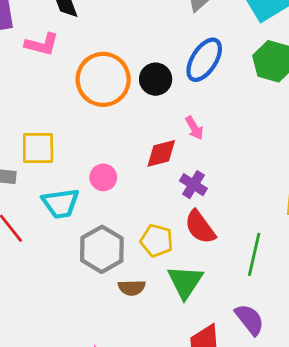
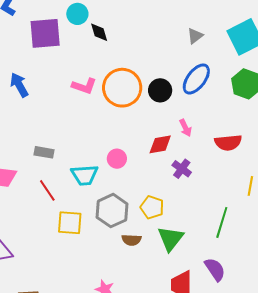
pink L-shape: (42, 44) -> (84, 86), moved
yellow square: (38, 148) -> (70, 223), moved
red semicircle: (200, 227) -> (228, 143), moved, turned -64

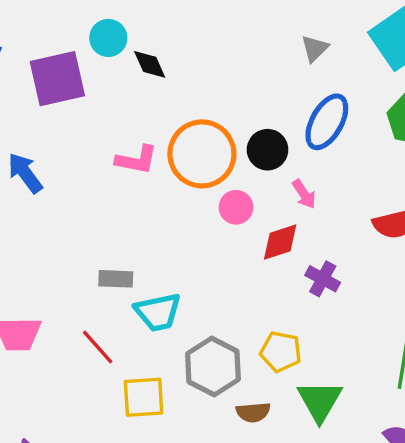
pink arrow: (185, 128) -> (304, 194), moved
gray rectangle: (44, 152) -> (116, 279), moved
pink circle: (117, 159) -> (236, 207), moved

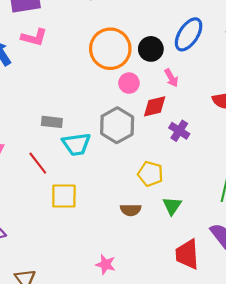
pink L-shape: (137, 160) -> (34, 37), moved
gray hexagon: (213, 367) -> (117, 125), moved
green triangle: (320, 401) -> (172, 206), size x0.7

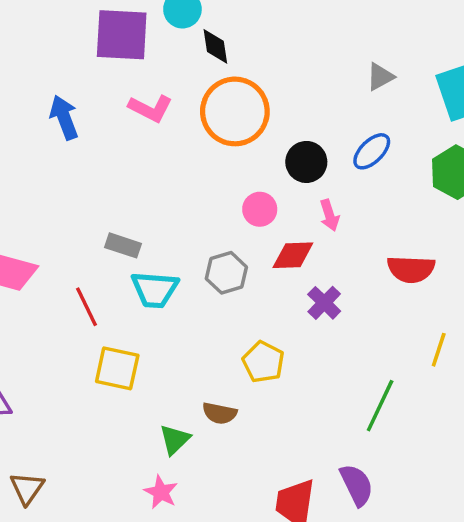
blue ellipse: (189, 34) -> (372, 151), size x0.7
pink L-shape: (34, 37) -> (150, 108), moved
orange circle: (110, 49) -> (235, 111), moved
gray hexagon: (117, 125) -> (226, 273), size x0.7
green triangle: (172, 206) -> (175, 440), moved

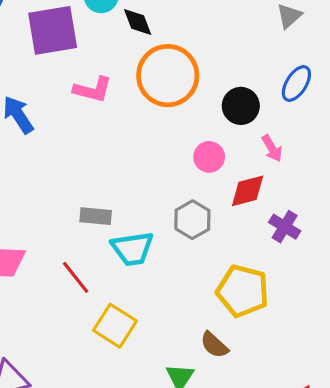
yellow pentagon: (263, 362) -> (243, 291), size x1.4
yellow square: (117, 368) -> (115, 326), turned 33
brown semicircle: (220, 413) -> (214, 345), turned 44

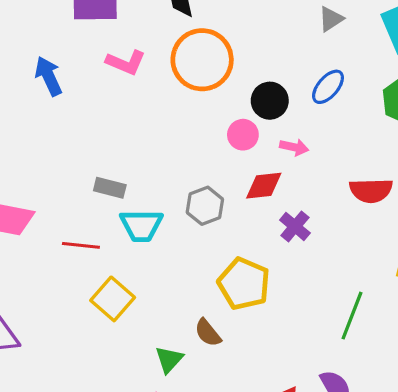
pink arrow: (272, 148) -> (294, 147), turned -56
pink circle: (209, 157) -> (243, 135), moved
red line: (76, 277) -> (81, 245), turned -54

